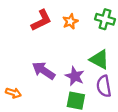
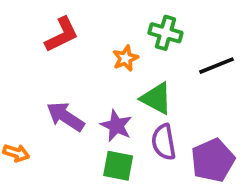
orange star: (70, 21) -> (125, 58), moved

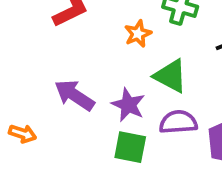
purple semicircle: (164, 142) -> (178, 122), turned 96

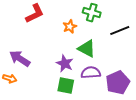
purple arrow: (74, 95) -> (20, 59), moved

